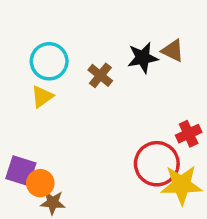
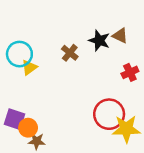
black star: (143, 58) -> (99, 41), turned 30
cyan circle: (49, 61) -> (19, 54), moved
red cross: (189, 134) -> (130, 72), moved

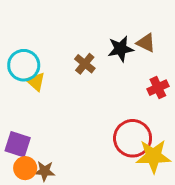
black star: (99, 41) -> (121, 49), turned -30
yellow triangle: (29, 68) -> (36, 82), turned -42
orange circle: (28, 128) -> (25, 168), moved

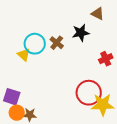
brown triangle: (146, 43) -> (98, 14), moved
cyan circle: (24, 65) -> (35, 44), moved

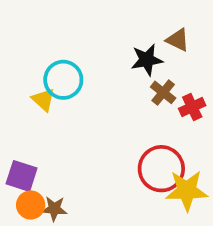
brown triangle: (98, 14) -> (178, 40), moved
brown cross: (57, 43) -> (163, 92), moved

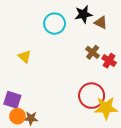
black star: (147, 60) -> (83, 14), moved
cyan circle: (63, 80) -> (55, 24), moved
red cross: (192, 107) -> (109, 61), turned -32

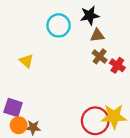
brown triangle: (101, 23) -> (97, 35), moved, turned -32
red circle: (92, 96) -> (95, 121), moved

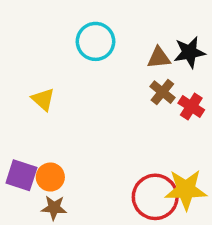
black star: (90, 15) -> (190, 52), moved
orange circle: (19, 125) -> (50, 177), moved

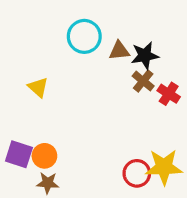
black star: (190, 52) -> (145, 56), moved
brown triangle: (159, 58) -> (119, 51), moved
red circle: (155, 197) -> (137, 173), size x0.7

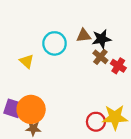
cyan circle: (84, 36) -> (55, 43), moved
orange circle: (44, 156) -> (31, 109), size x1.6

